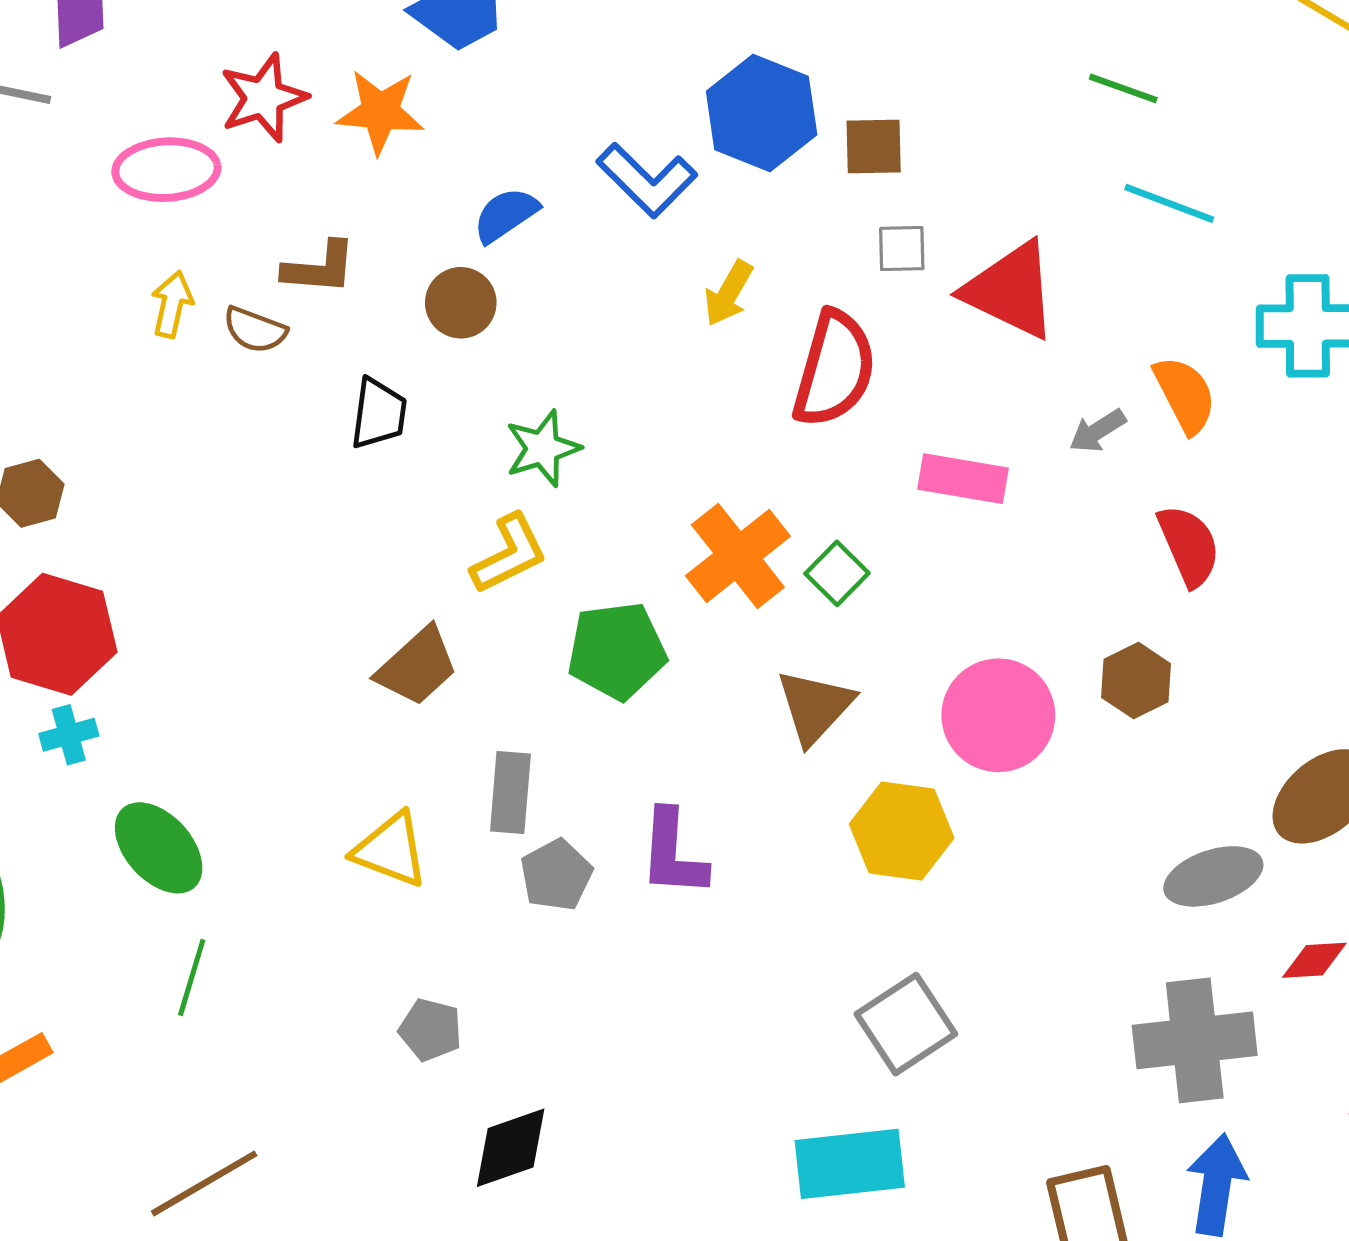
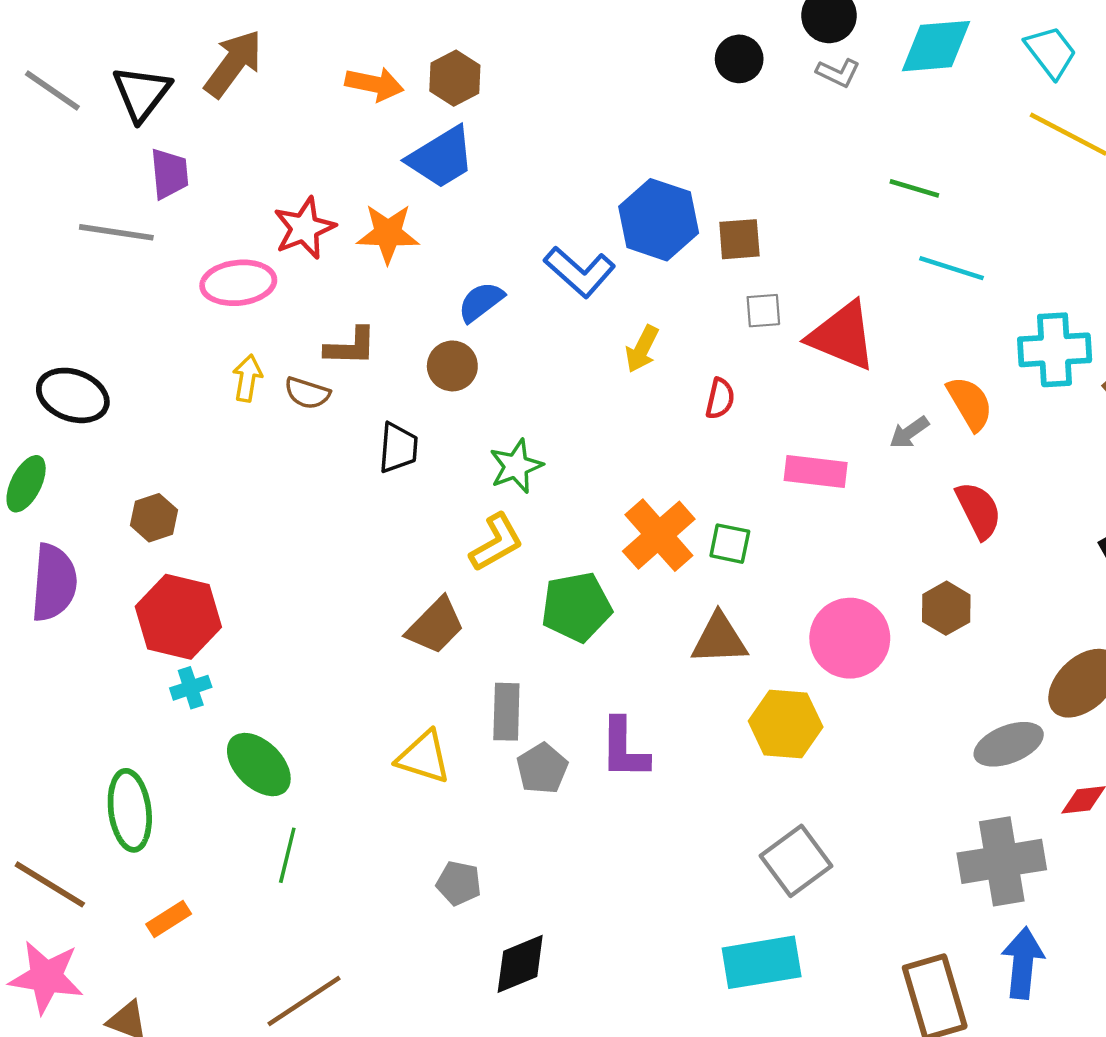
red semicircle: (834, 369) -> (720, 399), size x0.5
green square: (837, 573) -> (730, 544), turned -30
brown triangle: (815, 707) -> (719, 639), turned 48

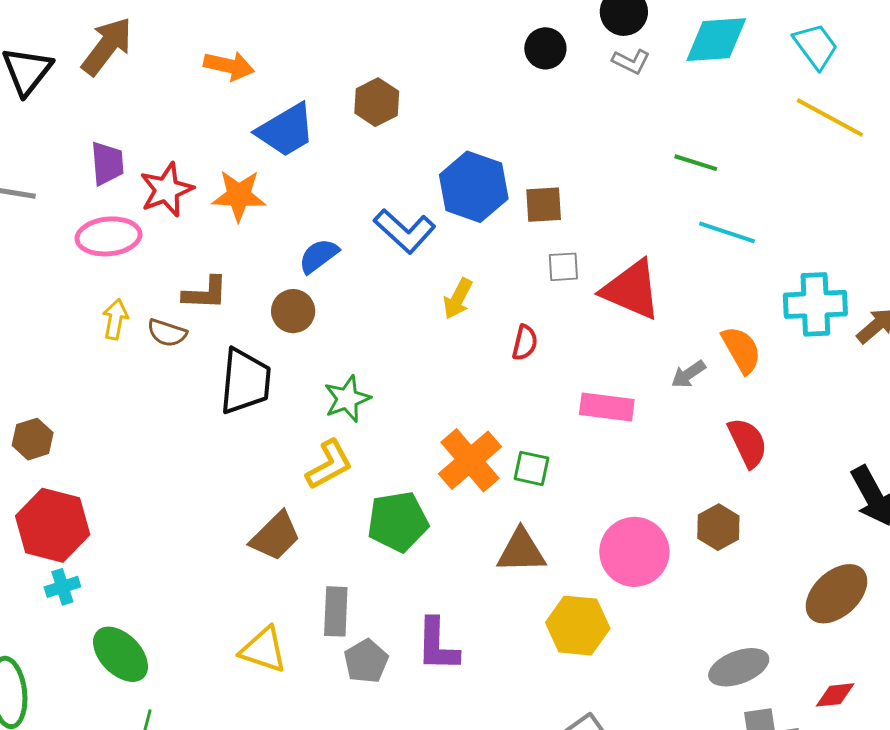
brown hexagon: (455, 78) -> (377, 102), moved
purple trapezoid: (169, 174) -> (107, 163), moved
black trapezoid: (398, 448) -> (245, 381), size x1.5
gray ellipse: (1009, 744) -> (739, 667), moved

